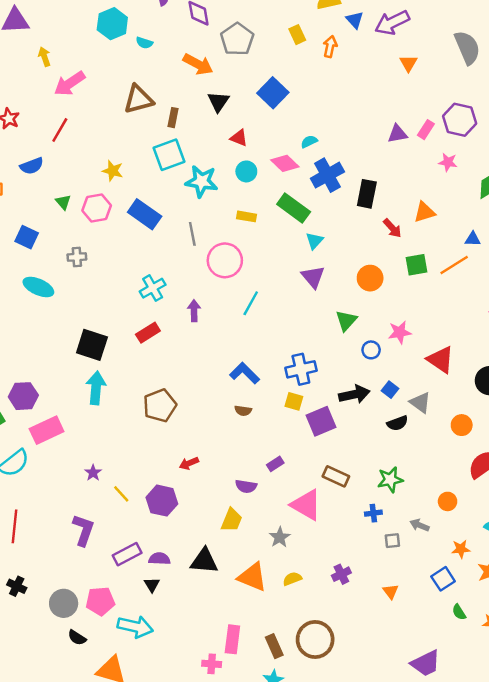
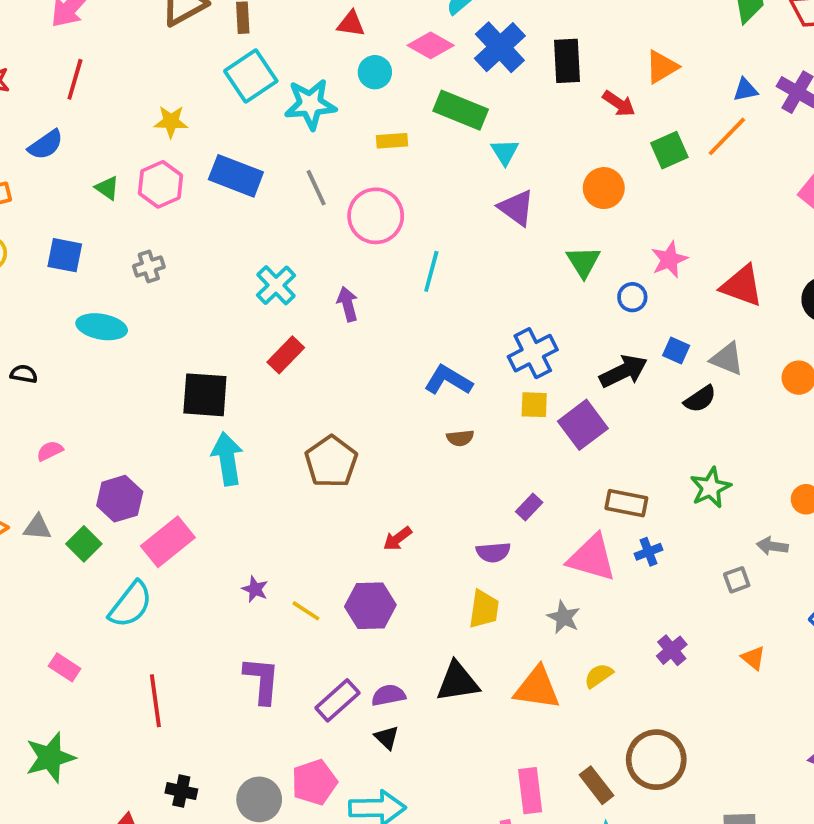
blue cross: (373, 513) -> (648, 552), moved

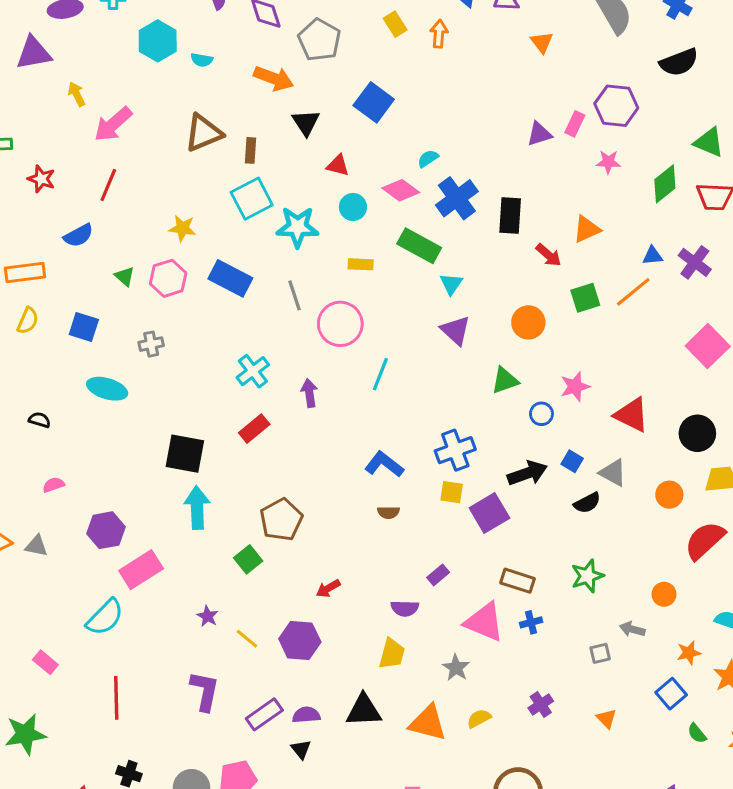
green triangle: (583, 262) -> (505, 381), turned 36
green square: (84, 544) -> (248, 559), moved

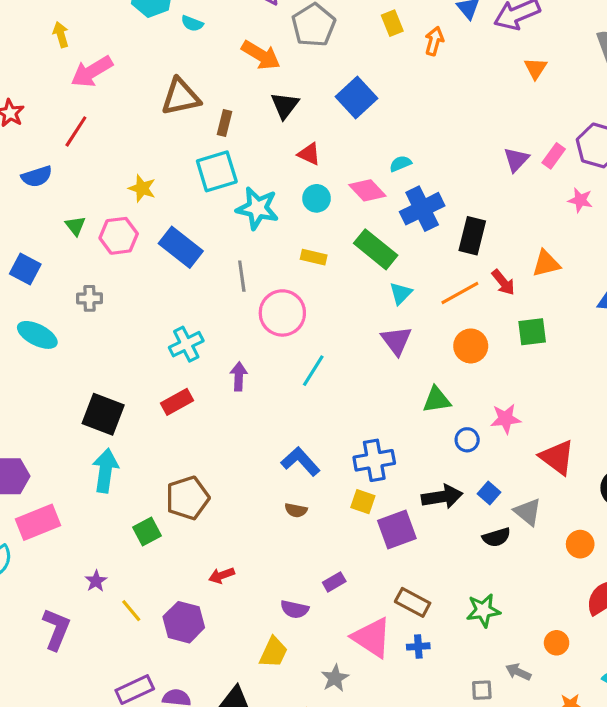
purple triangle: (539, 134) -> (516, 160), turned -40
orange line: (633, 292) -> (460, 293), moved
purple L-shape: (205, 691) -> (56, 629), moved

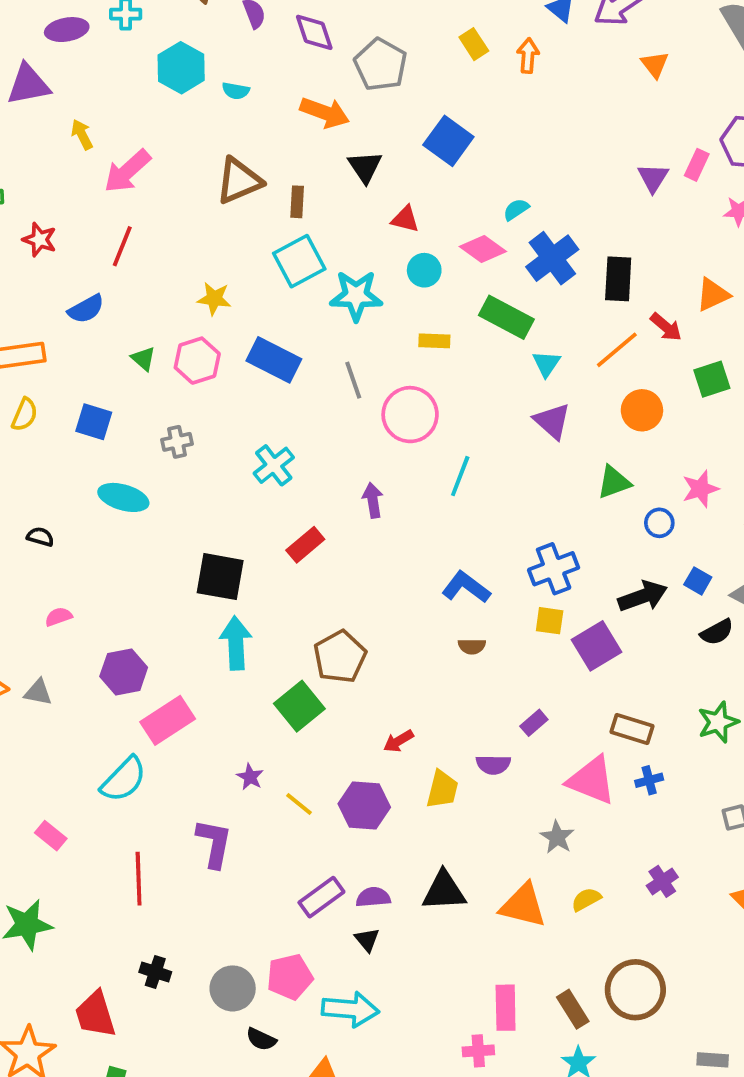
cyan cross: (186, 344) -> (274, 465), moved
green square: (147, 532) -> (299, 706), size x1.4
yellow trapezoid: (273, 652) -> (442, 789), moved

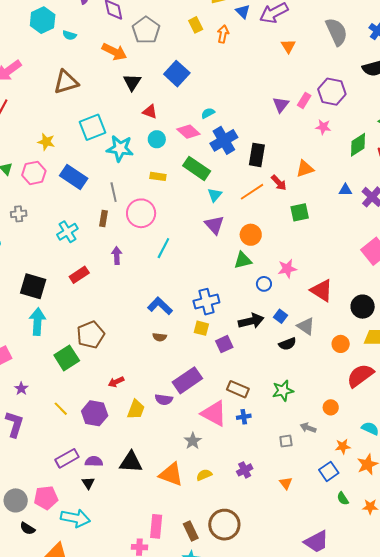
brown rectangle: (297, 202) -> (104, 218), moved
orange circle: (642, 410) -> (251, 235), moved
purple square: (597, 646) -> (224, 344), size x0.7
purple rectangle: (534, 723) -> (187, 380), size x2.0
purple star: (250, 777) -> (21, 389), moved

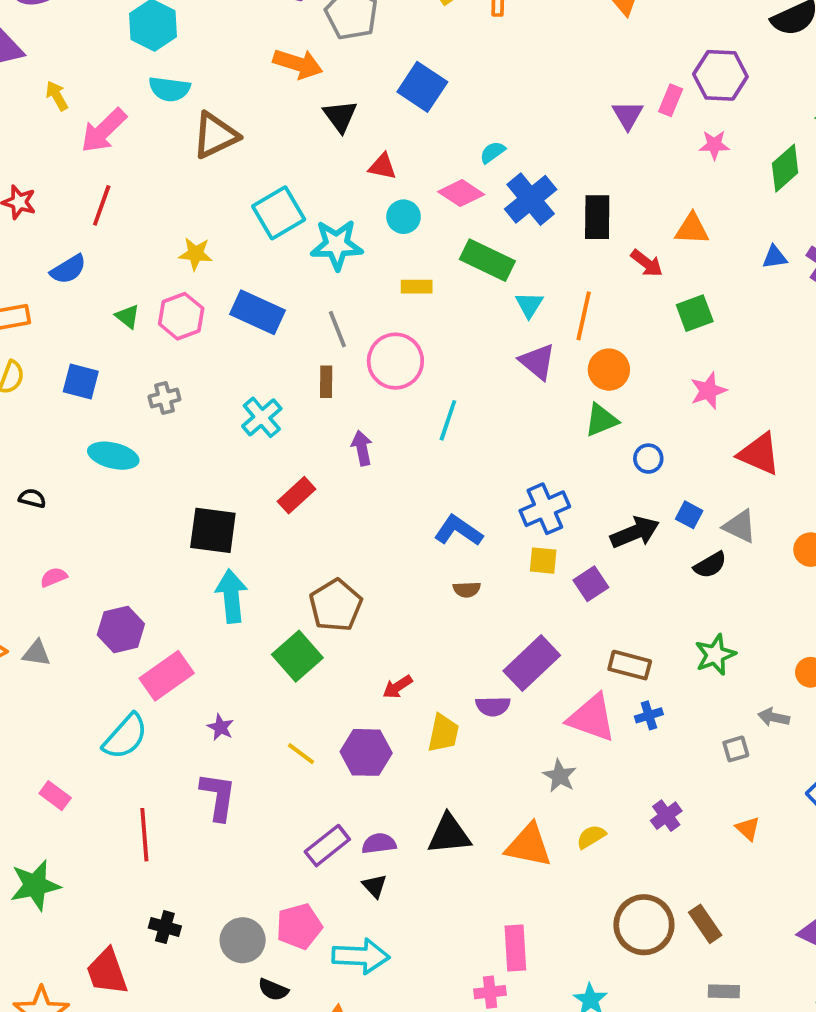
cyan semicircle: (69, 35) -> (169, 89), moved, size x1.5
orange triangle: (305, 169) -> (692, 229), turned 30
orange line: (252, 192) -> (584, 316), moved, turned -35
pink star: (287, 269) -> (708, 391), moved
brown rectangle: (191, 531) -> (705, 924), moved

